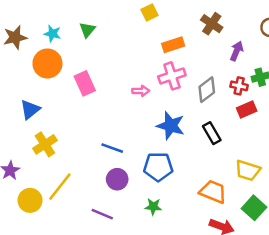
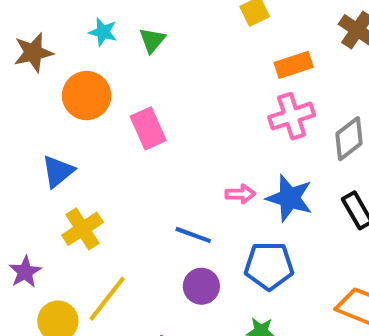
cyan star: (52, 34) -> (103, 32), moved
pink arrow: (141, 91) -> (240, 194), moved

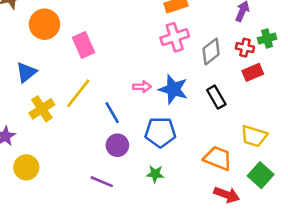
blue line: (193, 235) -> (112, 113), turned 40
yellow line: (107, 299) -> (78, 93), moved

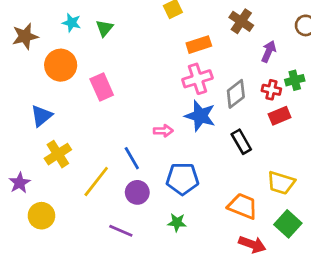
blue star: (173, 89) -> (200, 116), moved
yellow line: (78, 93) -> (96, 181), moved

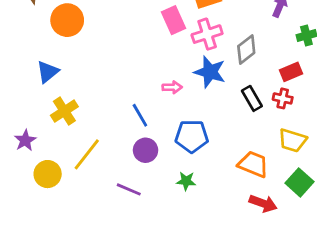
pink rectangle: (102, 87) -> (174, 20), moved
red cross: (271, 90) -> (283, 98), moved
yellow line: (96, 181) -> (87, 154), moved

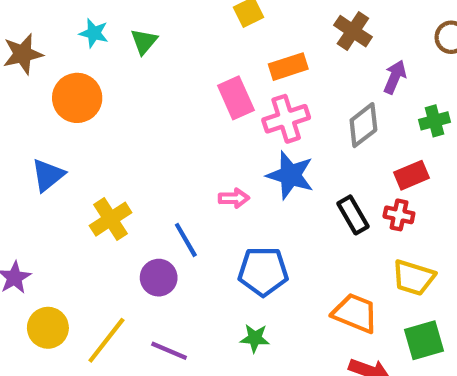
gray diamond: (246, 49) -> (363, 125), moved
yellow cross: (64, 111) -> (111, 219), moved
purple circle: (146, 150) -> (159, 278), moved
yellow line: (87, 154) -> (106, 340), moved
green square: (299, 182) -> (424, 340), turned 32

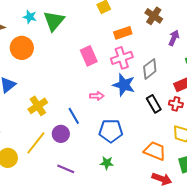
green triangle: (144, 41) -> (54, 21), size x1.6
pink rectangle: (236, 98) -> (89, 56), moved
gray diamond: (363, 125) -> (150, 69), moved
yellow line: (106, 340) -> (36, 143), moved

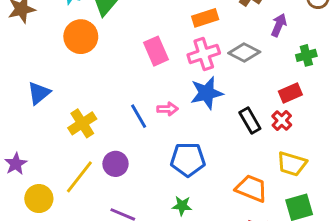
orange circle: (22, 48) -> (81, 37), moved
gray diamond: (150, 69) -> (244, 53), moved, turned 65
blue star: (124, 85) -> (207, 93), turned -30
red cross: (176, 104) -> (282, 120), turned 32
blue line: (74, 116) -> (139, 116), moved

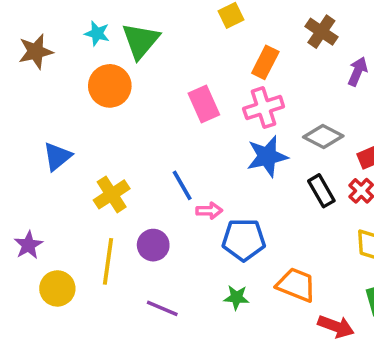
orange rectangle: (205, 18) -> (265, 62), turned -45
gray diamond: (244, 53) -> (323, 137), moved
pink arrow: (168, 109) -> (209, 211), moved
yellow line: (79, 177) -> (108, 261), turned -30
orange trapezoid: (251, 188) -> (296, 285), moved

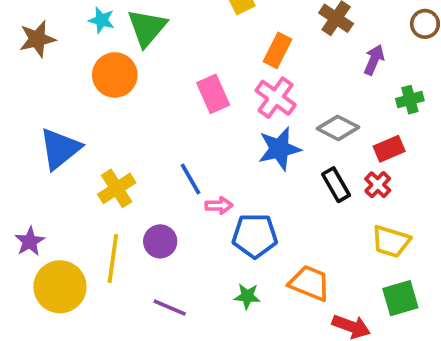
pink cross: (264, 108) -> (276, 98), turned -36
blue triangle: (57, 156) -> (60, 149), size x1.4
yellow circle: (57, 288) -> (60, 287), size x1.4

